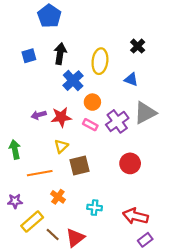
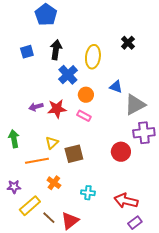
blue triangle: (131, 79) -> (116, 87), moved
purple cross: (117, 121) -> (144, 133), moved, turned 30
yellow triangle: (61, 146) -> (52, 143), moved

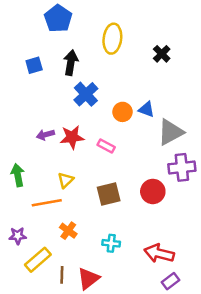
yellow ellipse: (93, 57) -> (112, 39), moved
orange circle: (86, 95) -> (122, 112), moved
brown square: (74, 154) -> (109, 194), moved
brown line: (49, 218) -> (62, 275), turned 48

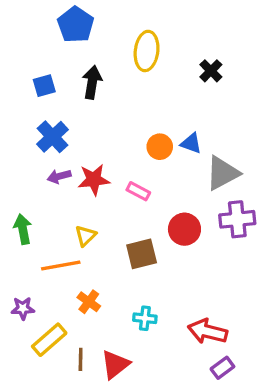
blue cross: (86, 94) -> (53, 137), moved
red circle: (153, 191) -> (184, 229), moved

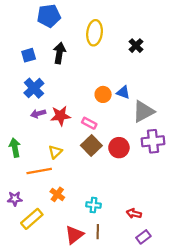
blue pentagon: (76, 25) -> (49, 16), turned 30
brown square: (142, 254) -> (91, 145), moved, turned -30
red arrow: (208, 331) -> (134, 214), size x0.6
brown line: (81, 359) -> (98, 232), moved

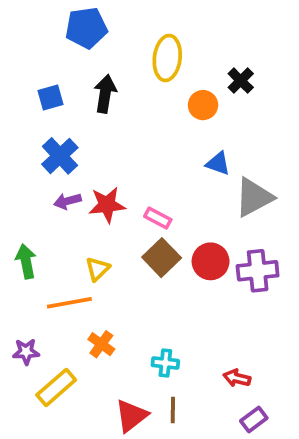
orange circle: (103, 94) -> (203, 105), moved
purple cross: (153, 141) -> (258, 271), moved

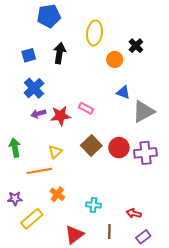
pink rectangle: (158, 218) -> (86, 108), moved
brown line: (173, 410) -> (109, 231), moved

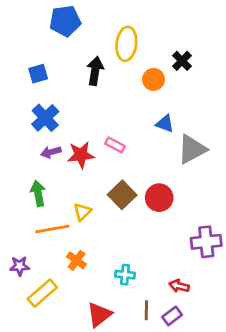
black arrow: (59, 53) -> (95, 71), moved
green arrow: (15, 148) -> (38, 193), moved
yellow triangle: (55, 152) -> (82, 212), moved
purple cross: (145, 153) -> (206, 242), moved
purple rectangle: (143, 237) -> (172, 316), moved

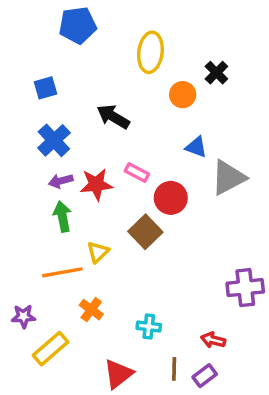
black arrow: (95, 71) -> (113, 117), moved, turned -68
green arrow: (38, 193) -> (62, 216), moved
red circle: (159, 198) -> (171, 198), moved

